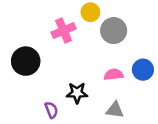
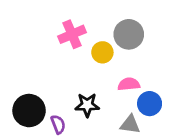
yellow circle: (90, 12) -> (102, 52), moved
black circle: (26, 61) -> (29, 111), moved
blue circle: (143, 70) -> (150, 104), moved

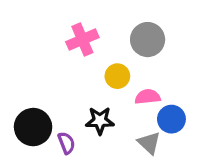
yellow circle: (102, 52) -> (117, 76), moved
gray triangle: (130, 124) -> (149, 143), turned 35

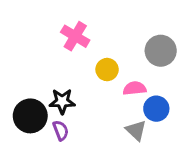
pink cross: (82, 40) -> (75, 36), turned -36
gray circle: (148, 40) -> (161, 51), moved
black star: (100, 121) -> (62, 101), moved

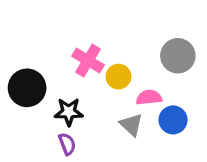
pink cross: (75, 36) -> (88, 61), moved
black circle: (30, 116) -> (27, 88), moved
gray triangle: (136, 130) -> (131, 125), moved

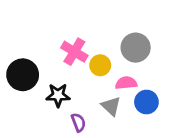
gray circle: (178, 56) -> (136, 48), moved
purple semicircle: (67, 144) -> (78, 122), moved

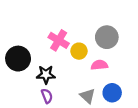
blue circle: (146, 102) -> (112, 93), moved
gray triangle: (111, 106) -> (88, 96), moved
purple semicircle: (78, 122) -> (47, 96), moved

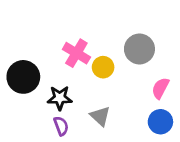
pink semicircle: (99, 65) -> (160, 88), moved, turned -56
blue circle: (112, 93) -> (160, 122), moved
gray triangle: (88, 96) -> (100, 116), moved

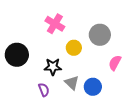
pink cross: (76, 53) -> (55, 24), moved
black star: (60, 98) -> (53, 67), moved
blue circle: (160, 122) -> (93, 87), moved

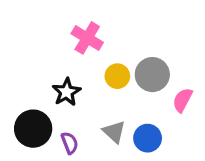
gray circle: (100, 35) -> (152, 75), moved
black circle: (17, 55) -> (33, 129), moved
black star: (53, 67) -> (66, 92), moved, turned -30

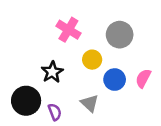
gray circle: (152, 75) -> (120, 35), moved
blue circle: (148, 138) -> (115, 80), moved

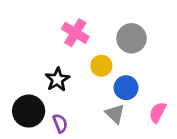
pink semicircle: (143, 78) -> (158, 112), moved
gray triangle: (90, 103) -> (115, 114), moved

